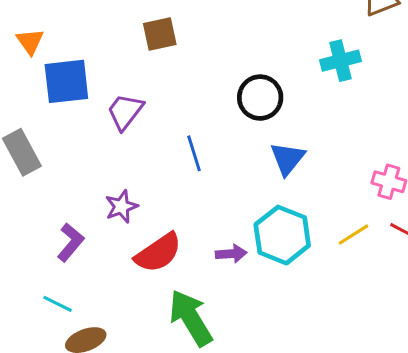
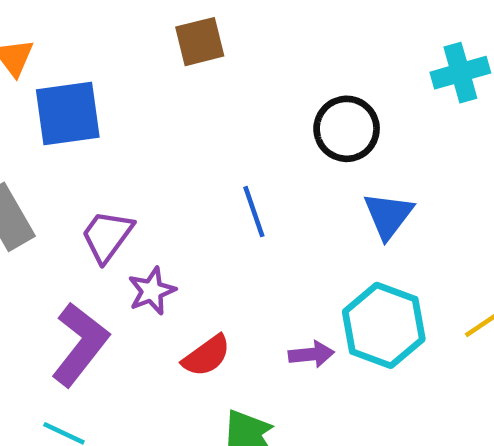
purple trapezoid: (125, 112) -> (107, 236), moved
purple L-shape: (70, 242) -> (80, 344), size x1.5
red semicircle: (158, 253) -> (206, 356), size x0.7

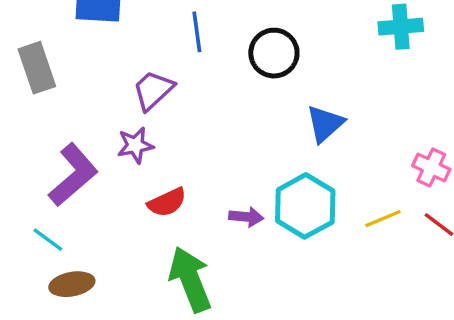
black circle: (347, 129) -> (274, 53), moved
blue line: (254, 212) -> (197, 32), moved
purple trapezoid: (107, 236) -> (153, 90), moved

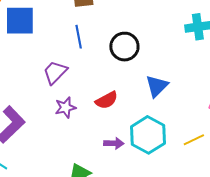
purple star: (135, 145) -> (65, 107), moved
red semicircle: (167, 202) -> (107, 100), moved

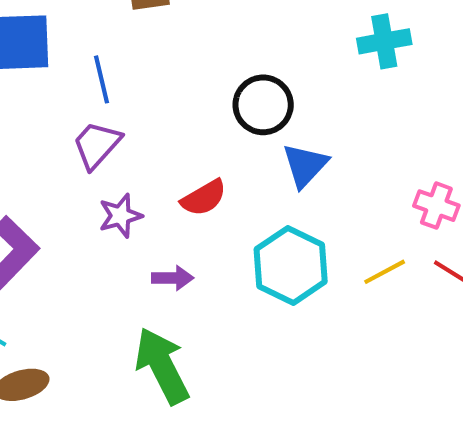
blue line: (79, 37) -> (101, 79), moved
black circle: (124, 47) -> (263, 105), moved
purple arrow: (114, 143) -> (173, 278), moved

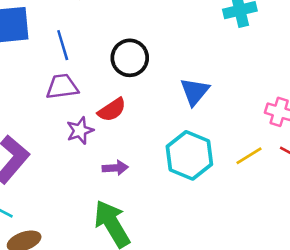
black circle: (263, 105) -> (130, 58), moved
purple trapezoid: (97, 145) -> (62, 87), turned 44
red semicircle: (204, 198) -> (112, 110), moved

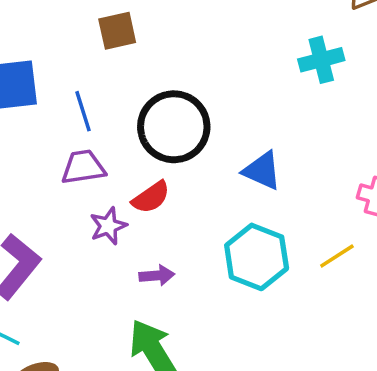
black circle: (130, 58) -> (174, 127), size x1.4
blue triangle: (195, 91) -> (262, 171), turned -44

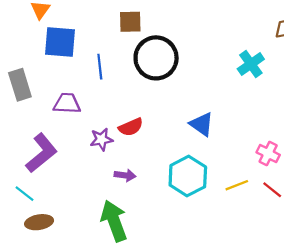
cyan cross: (321, 60) -> (251, 64), turned -32
black circle: (174, 127) -> (156, 58), moved
purple trapezoid: (83, 167) -> (67, 103), moved

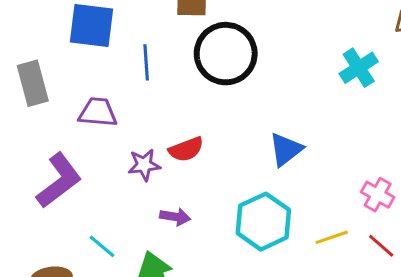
blue triangle: (202, 124) -> (286, 149), turned 44
cyan line: (24, 194) -> (102, 246), moved

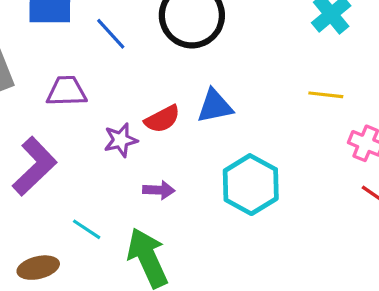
blue line: (146, 62) -> (111, 34), turned -32
blue triangle: (286, 149) -> (215, 106), moved, turned 33
yellow line: (332, 237) -> (326, 95), moved, turned 32

